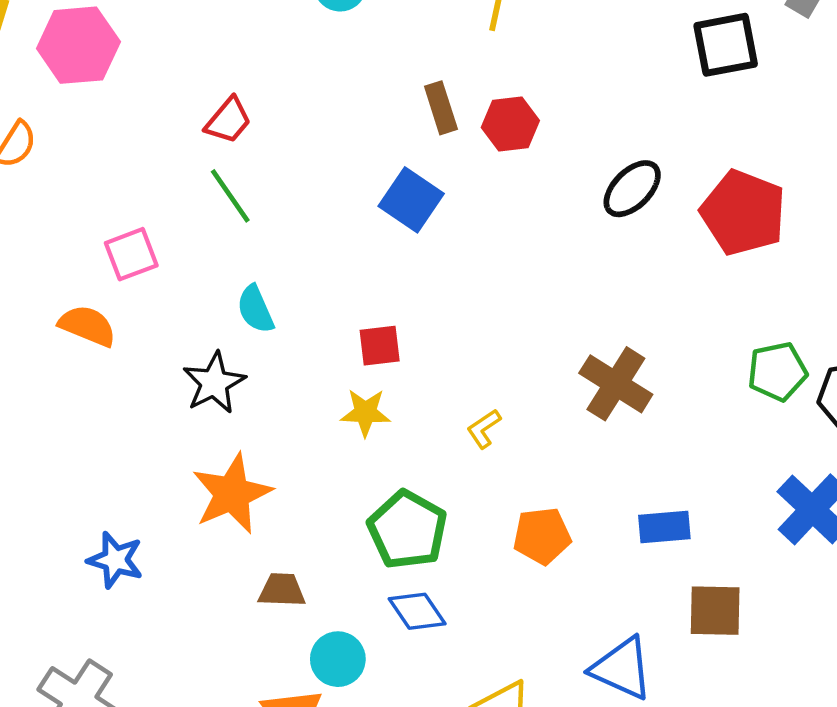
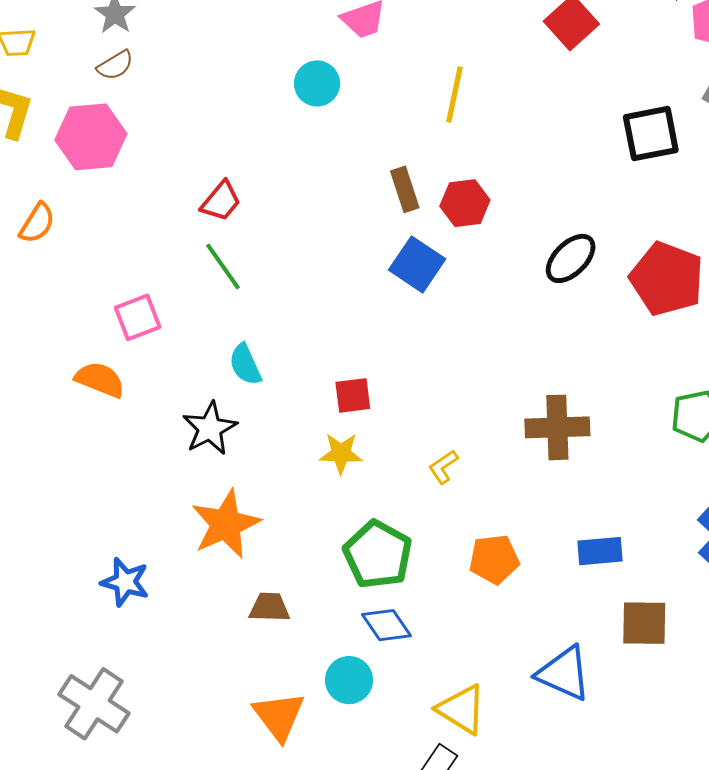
blue square: (411, 200) -> (417, 264), moved
brown cross: (616, 384) -> (557, 427), turned -34
cyan circle: (338, 659) -> (349, 680), moved

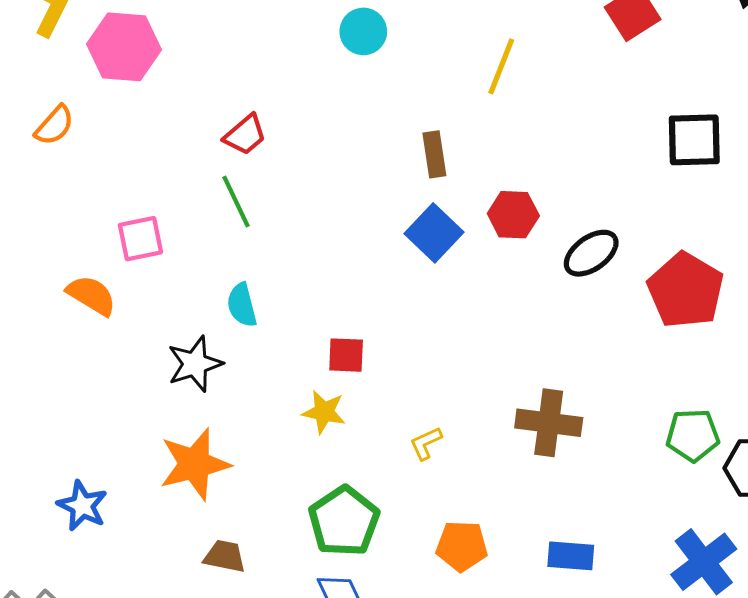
red hexagon: (465, 203) -> (513, 215), moved

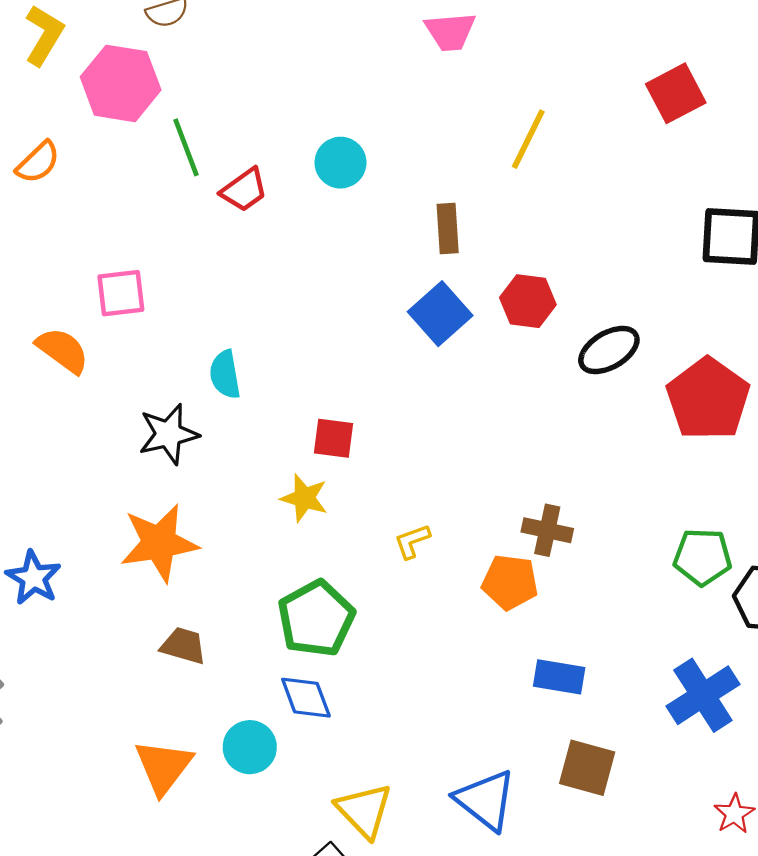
cyan circle: (363, 31) -> (341, 163), moved
green line: (236, 201) -> (186, 147), moved
brown cross: (549, 423) -> (547, 530), size x0.7
orange pentagon: (462, 546) -> (510, 582), moved

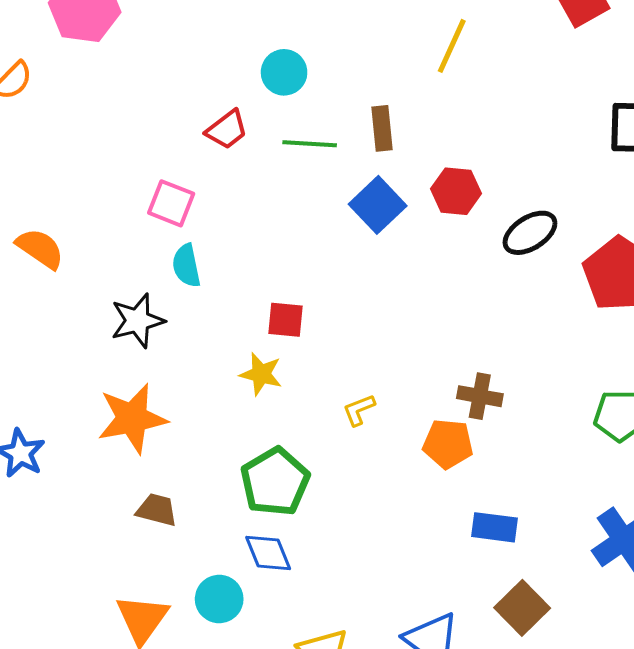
green line: (186, 147) -> (310, 144), moved, turned -64
red trapezoid: (244, 190) -> (227, 130), moved
pink square: (121, 293) -> (171, 203), moved, turned 30
brown square: (587, 768) -> (522, 608), turned 32

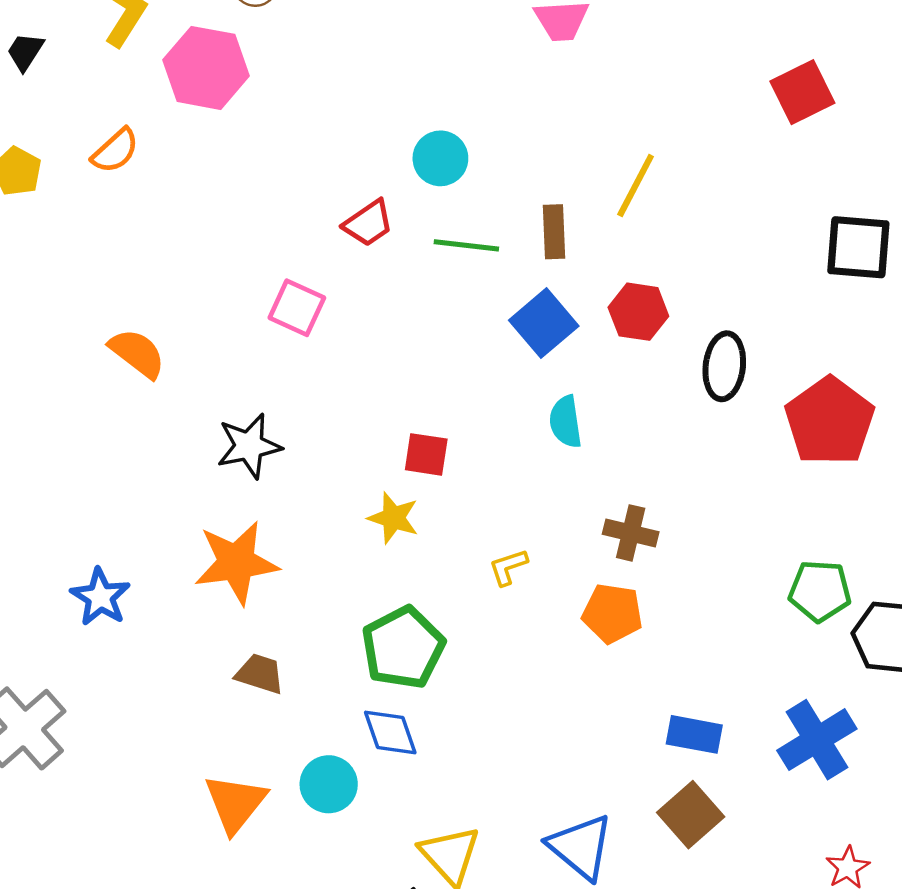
yellow line: (452, 46) -> (636, 185), moved
black ellipse: (530, 233) -> (724, 366), turned -54
cyan semicircle: (186, 266) -> (566, 422), moved
brown cross: (480, 396) -> (631, 533), moved
blue rectangle: (495, 527) -> (694, 734), moved

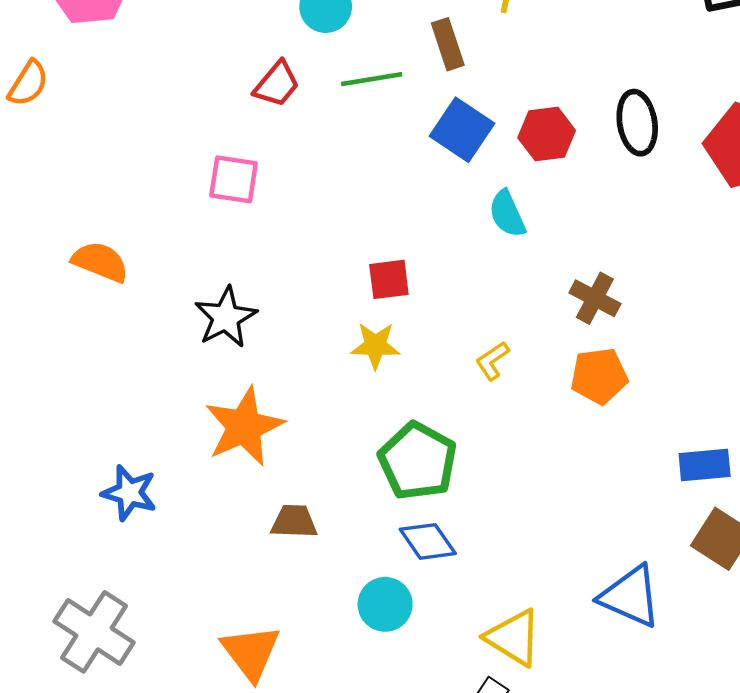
red hexagon: (638, 312) -> (547, 134), moved
brown cross: (631, 533) -> (595, 298), turned 30
orange triangle: (235, 803) -> (251, 652), moved

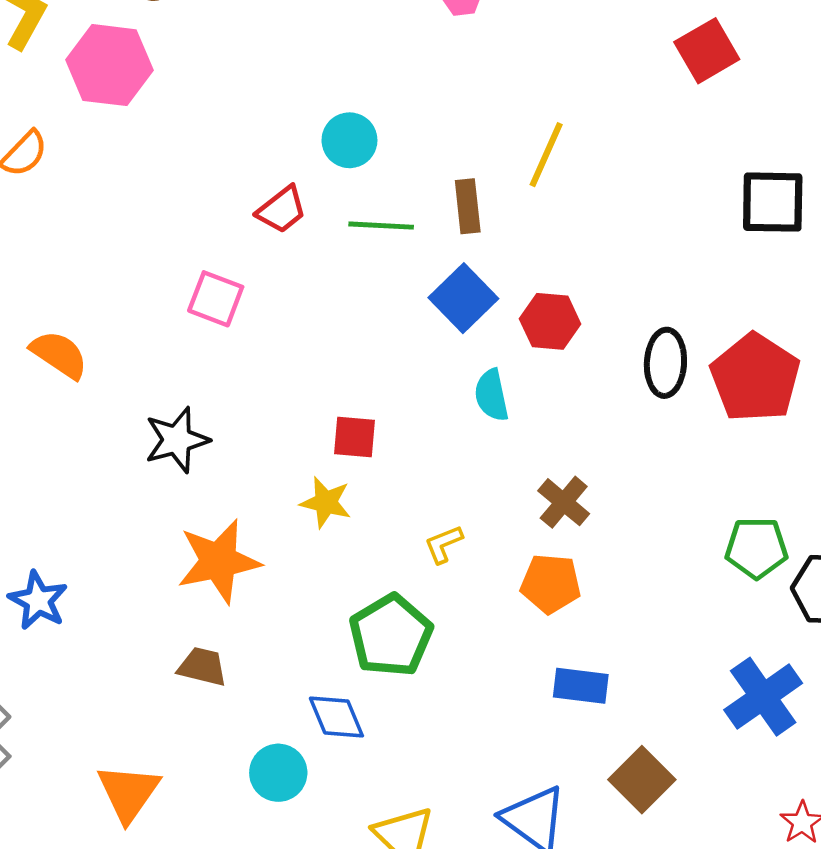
black ellipse: (637, 123) -> (665, 363), moved
orange star: (244, 427) -> (219, 561), moved
green pentagon: (418, 461) -> (391, 635), moved
blue rectangle: (705, 465) -> (581, 686), moved

